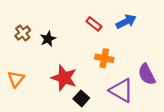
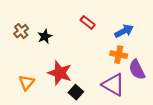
blue arrow: (126, 22) -> (124, 31), moved
orange cross: (104, 58) -> (119, 55), moved
orange triangle: (16, 79) -> (27, 83), moved

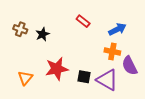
brown cross: (21, 31) -> (20, 29), turned -32
red star: (60, 73) -> (57, 69), turned -30
black square: (76, 92) -> (84, 77), moved, turned -32

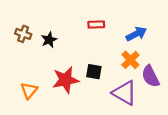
red rectangle: (83, 21) -> (96, 24), turned -40
orange cross: (112, 52) -> (130, 60), turned 35
black square: (84, 77) -> (94, 72), moved

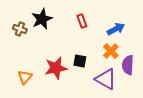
red rectangle: (96, 24) -> (82, 21), turned 72
black star: (49, 40) -> (42, 19), moved, size x1.5
purple semicircle: (150, 76) -> (128, 65), turned 30

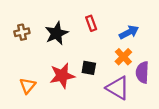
black star: (42, 19) -> (57, 33), moved
brown cross: (20, 29) -> (22, 32), turned -32

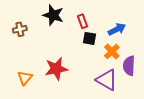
black star: (57, 33) -> (53, 15), moved, turned -30
black square: (89, 68) -> (90, 38), moved

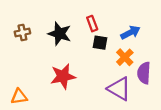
black star: (53, 15) -> (60, 34), moved
orange triangle: (25, 78) -> (19, 97), moved, turned 42

